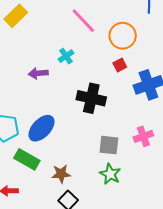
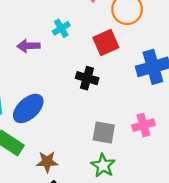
red square: (120, 65) -> (106, 43), moved, size x1.6
black cross: (91, 98) -> (87, 78), size x0.7

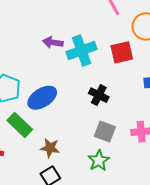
cyan cross: (61, 28) -> (82, 51), moved, size x1.8
black cross: (87, 78) -> (99, 95), moved

